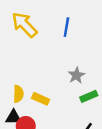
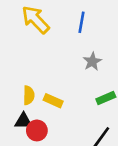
gray star: (76, 75) -> (92, 62), moved

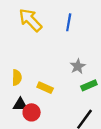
gray star: (92, 62) -> (78, 66), moved
yellow semicircle: (29, 95) -> (17, 78), moved

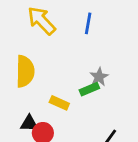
yellow semicircle: (17, 78) -> (25, 71), moved, size x1.6
green rectangle: (89, 85) -> (89, 89), moved

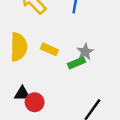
yellow rectangle: (59, 103) -> (49, 49), moved

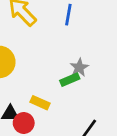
yellow rectangle: (49, 49) -> (40, 103), moved

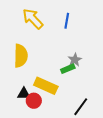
yellow rectangle: (40, 103) -> (46, 86), size x1.6

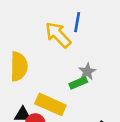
yellow arrow: (33, 19) -> (58, 35), moved

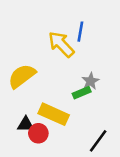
yellow semicircle: (19, 66) -> (22, 76), turned -128

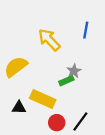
blue line: (80, 32) -> (86, 30), moved
red circle: (38, 133) -> (57, 123), moved

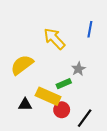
green rectangle: (66, 81) -> (64, 84), moved
red circle: (57, 123) -> (62, 110), moved

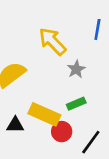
gray star: (78, 69) -> (76, 69), moved
green rectangle: (64, 84) -> (76, 104), moved

